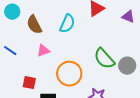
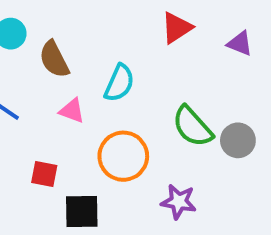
cyan semicircle: (67, 24) -> (119, 83), moved
pink triangle: (43, 51) -> (72, 111), turned 40

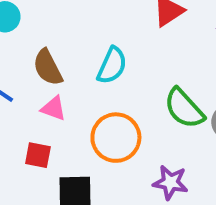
brown semicircle: (54, 59) -> (48, 67), moved
pink triangle: (72, 111) -> (54, 108), moved

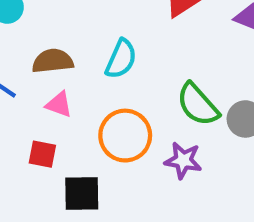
brown semicircle: (48, 67) -> (53, 61), turned 111
purple star: (170, 182) -> (183, 160), moved

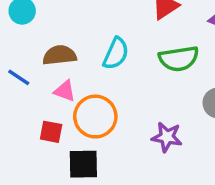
green semicircle: (198, 104) -> (179, 59), moved, turned -57
orange circle: (125, 136) -> (95, 117), moved

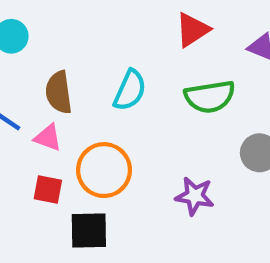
brown semicircle: (60, 55) -> (59, 92), turned -92
pink triangle: (65, 91) -> (48, 138), moved

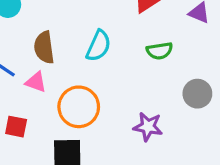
green semicircle: (210, 97) -> (160, 51), size x0.7
red square: (48, 189) -> (16, 127), moved

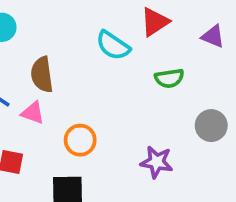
cyan semicircle: (99, 46) -> (113, 45), moved, turned 100
orange circle: (79, 107) -> (80, 140), size x0.7

